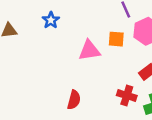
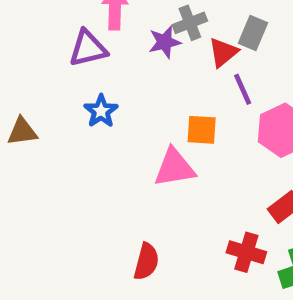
orange square: (116, 39) -> (202, 130), moved

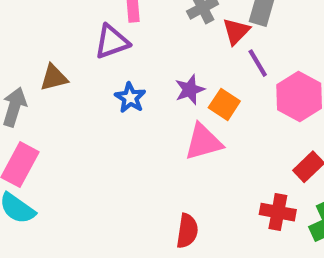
purple star: (165, 42) -> (190, 90), moved
orange square: (202, 130) -> (224, 104), turned 36
brown triangle: (22, 132) -> (54, 78), moved

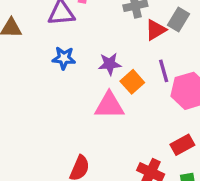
purple line: (258, 63) -> (164, 71), moved
blue star: (130, 98) -> (64, 58), turned 30

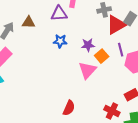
red triangle: (156, 30) -> (116, 25), size x1.5
pink triangle: (109, 105) -> (87, 70), turned -48

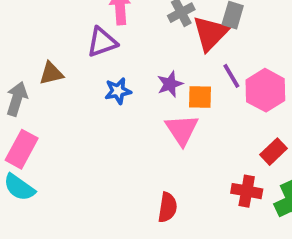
orange square: (102, 56) -> (200, 97), turned -32

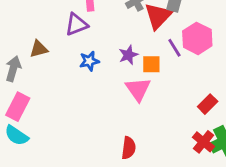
pink hexagon: (265, 90) -> (197, 38), moved
red cross: (247, 191) -> (203, 142), moved, turned 30

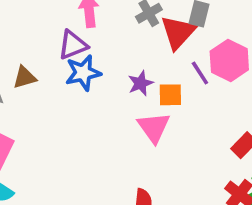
blue star: (89, 61) -> (83, 73), moved, size x1.4

